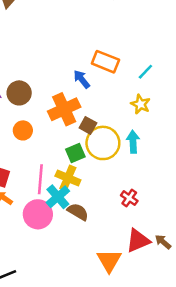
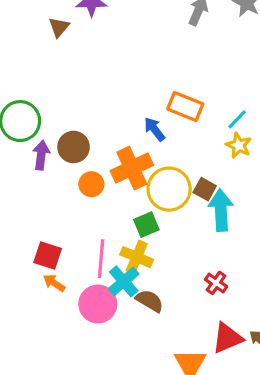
yellow star: (140, 104) -> (239, 145), moved
brown square: (88, 125) -> (205, 189), moved
orange circle: (23, 130) -> (91, 184), moved
cyan arrow: (133, 142) -> (221, 210), size x1.4
yellow circle: (103, 143) -> (169, 189), moved

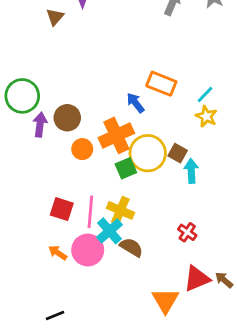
cyan arrow: (221, 210) -> (191, 171), size x0.7
green square: (146, 225) -> (126, 168), moved
red square: (48, 255) -> (62, 209), moved
orange arrow: (54, 283) -> (58, 253), moved

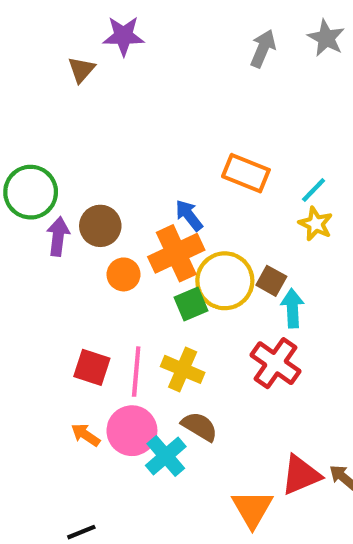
blue arrow: (135, 103) -> (189, 215), moved
cyan cross: (110, 231) -> (166, 456), moved
red cross: (187, 232) -> (276, 363), moved, size x1.6

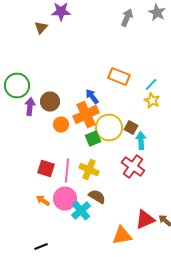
orange triangle: (252, 509) -> (122, 236), turned 50

